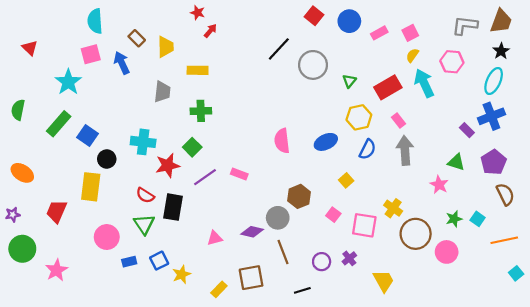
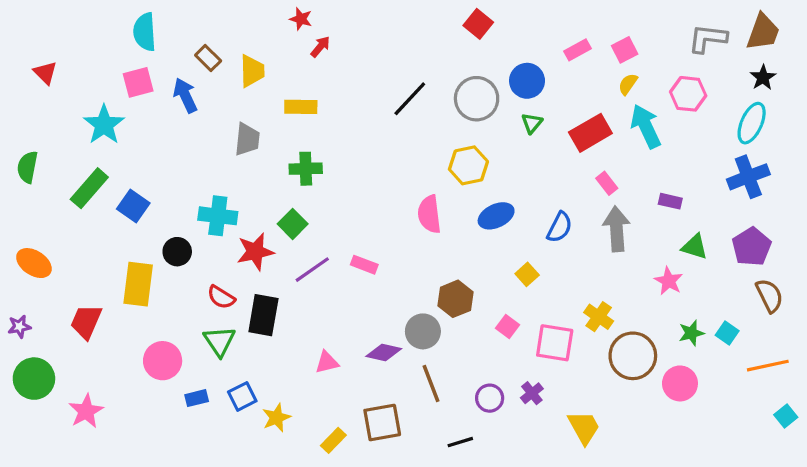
blue circle: (349, 21) -> (527, 81), moved
black line: (279, 49) -> (410, 99), moved
yellow hexagon: (359, 117) -> (468, 165), moved
purple rectangle: (467, 130) -> (670, 201), moved, turned -32
black circle: (107, 159) -> (177, 252), moved

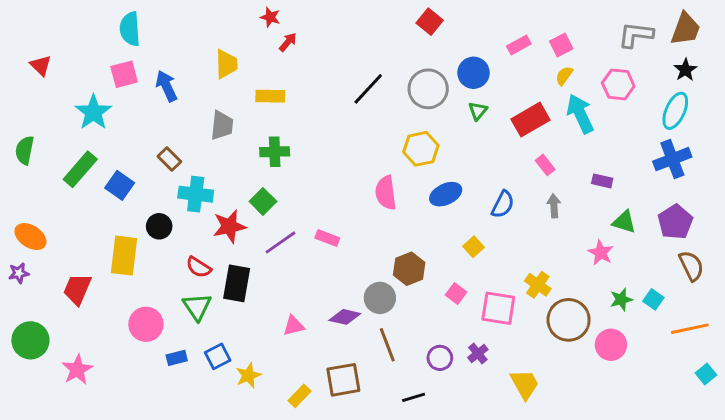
brown rectangle: (208, 58) -> (169, 159), moved
gray arrow: (617, 229) -> (554, 206), size x0.6
purple star: (19, 326) -> (19, 273), moved

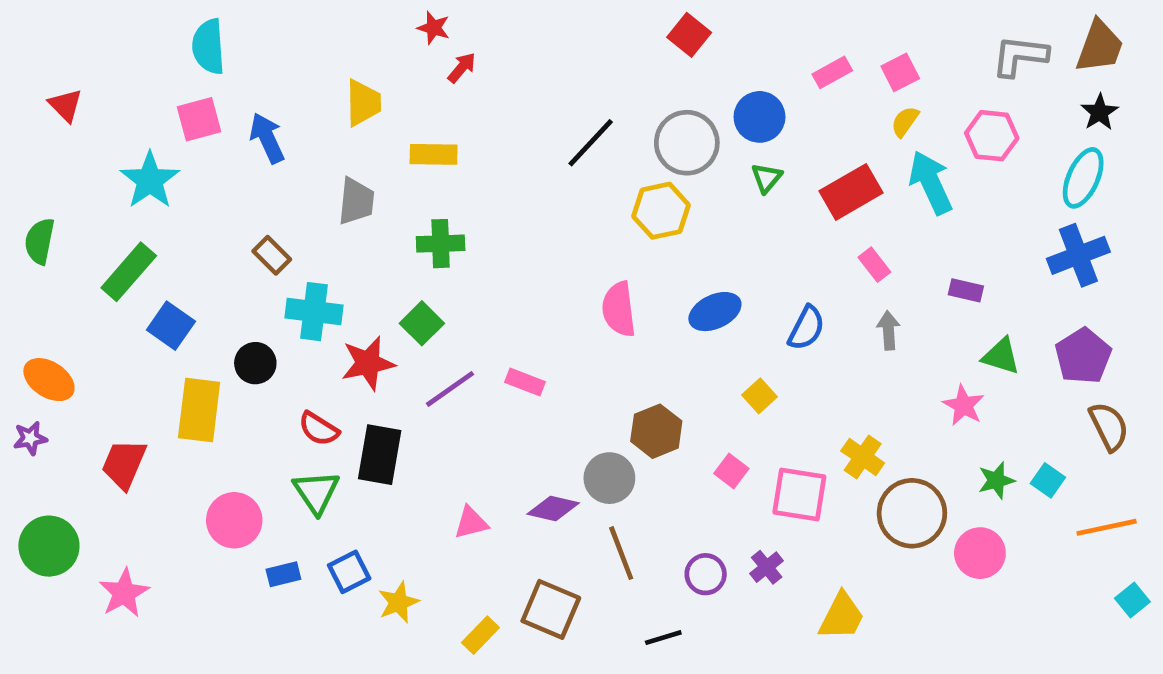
yellow hexagon: (421, 149) -> (661, 211), moved
blue square: (120, 185) -> (171, 326), moved
brown square: (343, 380) -> (551, 609), turned 33
yellow trapezoid: (525, 384) -> (842, 616), turned 56

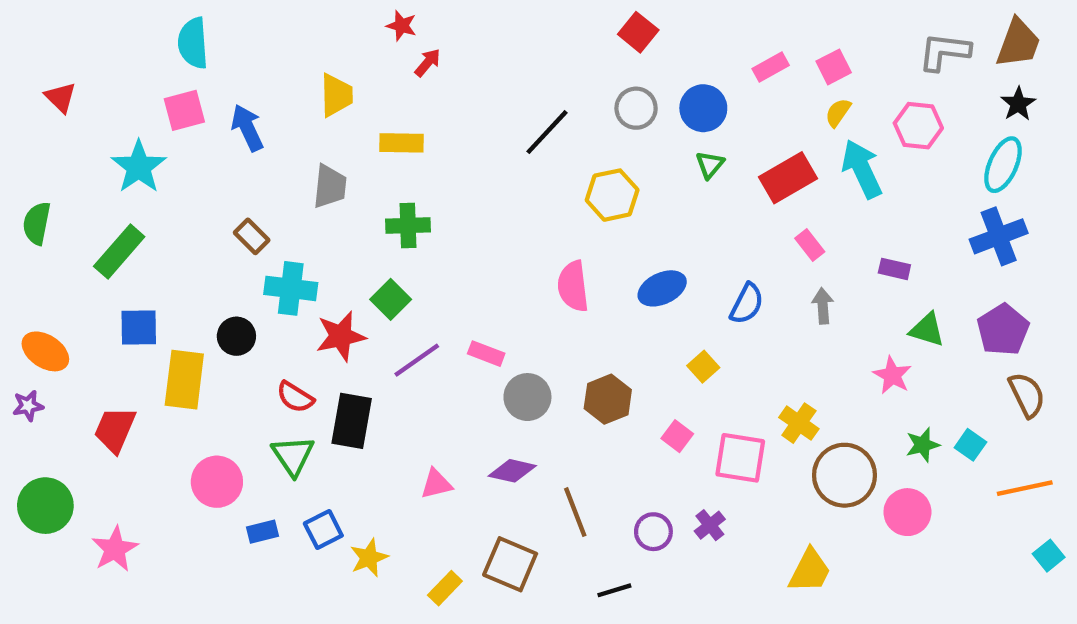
gray circle: (687, 143) -> (636, 108), moved, size x0.7
blue square: (171, 326) -> (139, 328), moved, turned -36
gray circle: (609, 478) -> (527, 397), moved
yellow trapezoid: (842, 616) -> (810, 571), moved

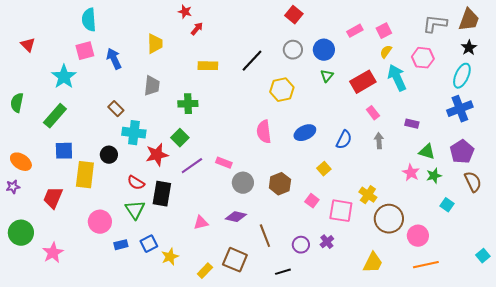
yellow rectangle: (402, 143) -> (208, 66), moved
green star: (923, 445) -> (434, 176), moved
orange line: (1025, 488) -> (426, 265), moved

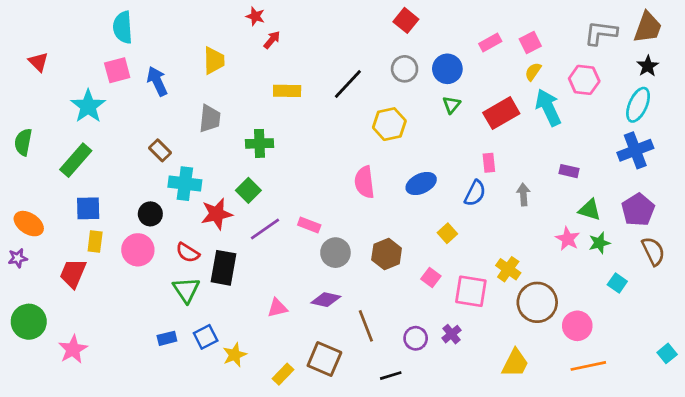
pink rectangle: (373, 113) -> (489, 163), moved, turned 32
yellow rectangle: (85, 175) -> (95, 242), moved, size x0.6
pink circle: (100, 222) -> (138, 250), moved

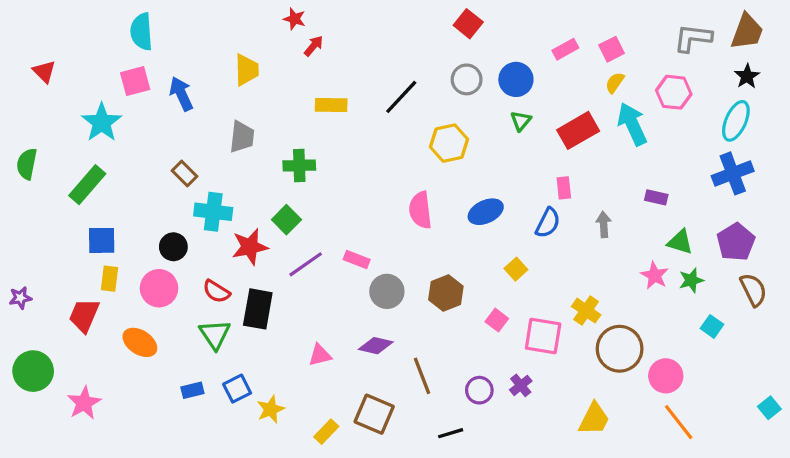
orange ellipse: (29, 224) -> (140, 342), moved
orange line: (588, 366) -> (679, 422), turned 64

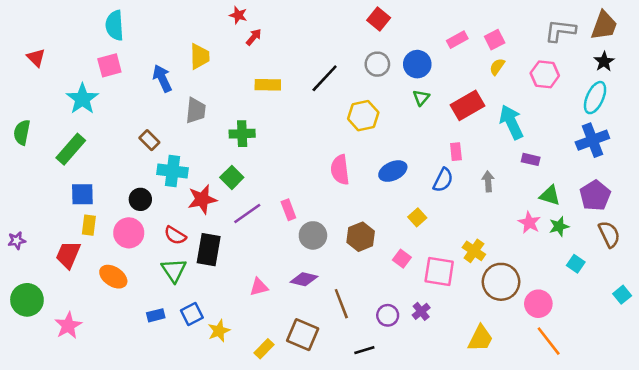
blue arrow: (181, 94) -> (162, 78), moved
cyan arrow: (632, 124) -> (511, 122), moved
pink rectangle: (357, 260) -> (288, 210), turned 48
cyan square: (769, 408) -> (622, 295), moved

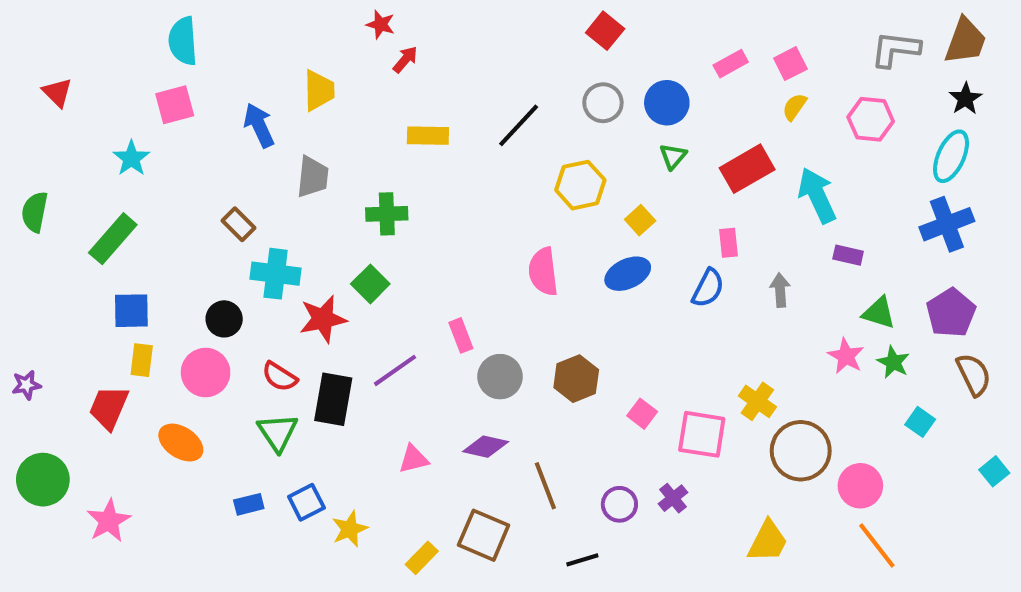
cyan star: (82, 99) -> (131, 158), size x0.7
purple line: (247, 214) -> (395, 370), moved
yellow square: (417, 217) -> (640, 220), moved
green star: (559, 226) -> (893, 362), turned -30

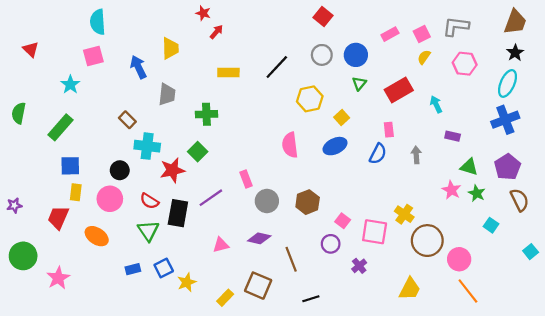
gray L-shape: (895, 49) -> (456, 26), moved
cyan arrow: (817, 195) -> (436, 104), size x0.6
purple circle: (619, 504) -> (331, 244), moved

